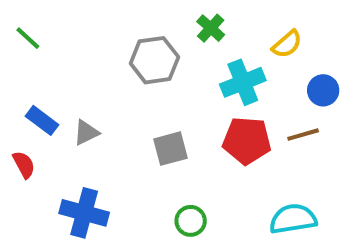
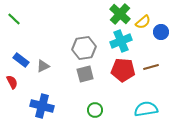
green cross: (211, 28) -> (120, 14), moved, size x1.5
gray hexagon: (154, 60) -> (84, 48), moved
blue circle: (323, 90) -> (161, 32), moved

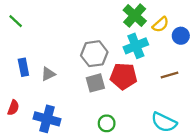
blue rectangle: (21, 60) -> (23, 67), turned 42
red pentagon: (123, 70) -> (123, 76), moved
red semicircle: (12, 82) -> (13, 108), moved, turned 48
cyan semicircle: (146, 109) -> (164, 122), turned -145

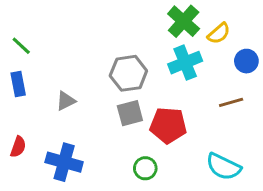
green line: (16, 21) -> (21, 46), moved
blue circle: (181, 36) -> (246, 61), moved
blue rectangle: (23, 67) -> (18, 84), moved
red pentagon: (123, 76) -> (168, 125), moved

